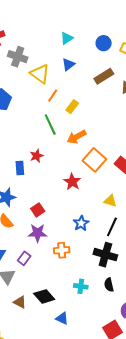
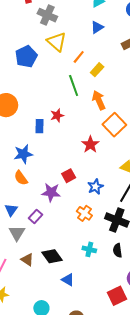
yellow triangle: (40, 74) -> (57, 42), moved
orange arrow: (77, 137) -> (99, 100), turned 90
red square: (38, 210) -> (69, 176), moved
orange cross: (62, 250) -> (84, 213), moved, turned 35

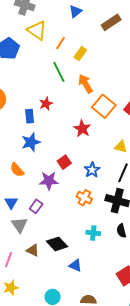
blue star: (23, 154) -> (31, 142), moved

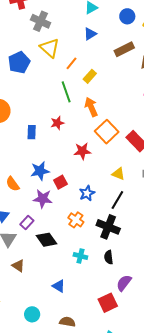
red star: (46, 104) -> (57, 123), moved
red star: (82, 129) -> (82, 151), turned 30
blue star: (31, 142) -> (40, 171), moved
black diamond: (57, 244) -> (47, 240), moved

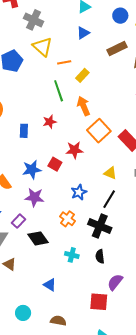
orange line: (72, 63) -> (64, 62), turned 40
red square: (60, 182) -> (55, 164), moved, turned -32
red square: (108, 303) -> (99, 302), turned 30

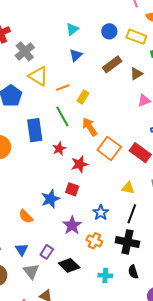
gray cross: (34, 20) -> (25, 51), turned 36
blue rectangle: (24, 131) -> (35, 130), moved, size x1.6
red star: (74, 150) -> (80, 164), moved
purple star: (34, 197) -> (72, 225), moved, turned -30

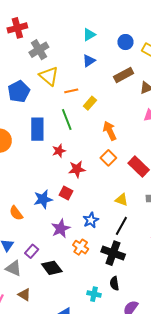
orange arrow: (90, 127) -> (110, 131), moved
orange square: (109, 148) -> (108, 158), size x0.7
gray triangle: (31, 271) -> (14, 268), turned -36
cyan cross: (105, 276) -> (94, 294), moved

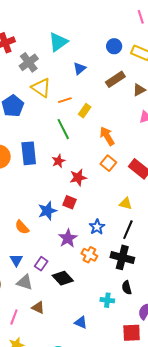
cyan triangle: (89, 35) -> (58, 42), moved, size x1.5
blue rectangle: (37, 129) -> (29, 153), moved

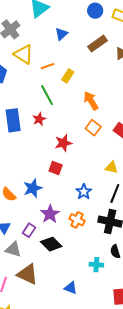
red star: (58, 161) -> (39, 119), moved
blue star: (47, 211) -> (33, 188), moved
purple star: (68, 238) -> (50, 214), moved
brown triangle: (38, 308) -> (27, 274), size x1.6

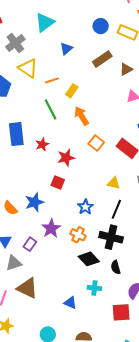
orange arrow: (91, 101) -> (81, 116), moved
red star: (39, 119) -> (42, 144), moved
black diamond: (51, 244) -> (89, 259), moved
gray triangle: (13, 249) -> (14, 263), turned -36
cyan cross: (96, 265) -> (94, 288), moved

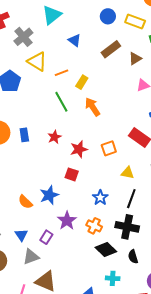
blue triangle: (66, 49) -> (75, 40), turned -40
blue rectangle: (16, 134) -> (24, 135), moved, size x0.6
orange square: (96, 143) -> (109, 148), moved, turned 35

